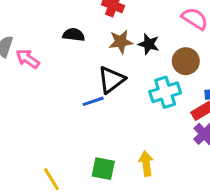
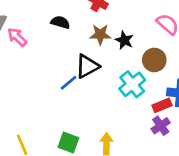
cyan cross: (165, 92) -> (132, 84), turned -30
blue line: (93, 101) -> (68, 83), turned -30

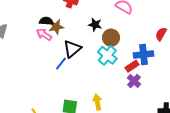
brown star: (100, 35) -> (56, 27), moved
pink arrow: (17, 37) -> (44, 34), moved
brown circle: (154, 60) -> (111, 38), moved

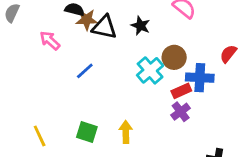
pink arrow: (44, 34) -> (50, 41), moved
brown circle: (111, 38) -> (174, 57), moved
black triangle: (72, 49) -> (104, 27), moved, turned 42

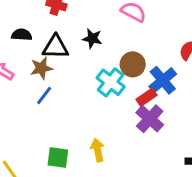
brown star: (87, 20) -> (41, 68), moved
blue cross: (200, 78) -> (163, 80), turned -32
purple cross: (181, 112) -> (150, 119), size x1.4

